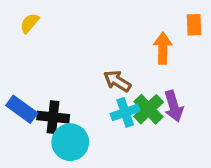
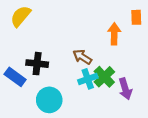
yellow semicircle: (30, 23) -> (21, 16), size x1.5
purple arrow: (174, 106) -> (125, 89), moved
black cross: (53, 117) -> (37, 64), moved

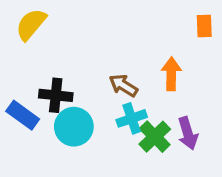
orange arrow: (114, 34) -> (171, 74), moved
green cross: (104, 77) -> (155, 137), moved
cyan circle: (49, 100) -> (74, 127), moved

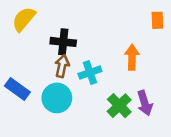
brown arrow: (123, 85) -> (62, 66), moved, turned 70
black cross: (56, 95) -> (63, 42), moved
cyan cross: (132, 118) -> (90, 72), moved

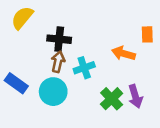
orange rectangle: (157, 20) -> (147, 34), moved
orange arrow: (132, 57) -> (123, 53), turned -75

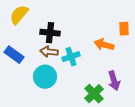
brown arrow: (58, 62) -> (49, 52), turned -96
blue rectangle: (16, 83) -> (14, 55), moved
green cross: (112, 99) -> (94, 94), moved

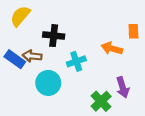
brown arrow: (49, 52) -> (32, 56), moved

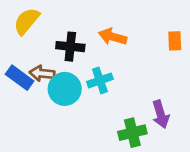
orange arrow: (112, 48) -> (113, 37), moved
cyan circle: (48, 83) -> (65, 89), moved
green cross: (101, 101) -> (132, 133), turned 30

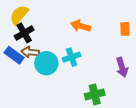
black cross: (70, 47) -> (24, 33), moved, turned -36
purple arrow: (161, 114) -> (122, 67), moved

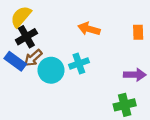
brown arrow: (30, 52) -> (33, 58), turned -48
purple arrow: (122, 67) -> (135, 75), turned -72
green cross: (95, 94) -> (125, 105), moved

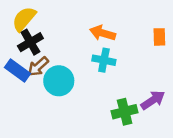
cyan cross: (79, 64) -> (104, 60), moved, turned 30
purple arrow: (135, 75) -> (153, 100), moved, turned -35
green cross: (125, 105) -> (125, 112), moved

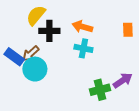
yellow semicircle: (24, 19) -> (36, 15), moved
black cross: (30, 42) -> (49, 31), moved, turned 30
cyan circle: (59, 81) -> (35, 69), moved

